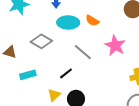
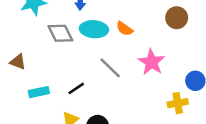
gray diamond: (41, 41) -> (60, 33), moved, turned 30
black line: (66, 73) -> (76, 88), moved

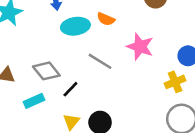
gray diamond: (60, 33) -> (46, 71), moved

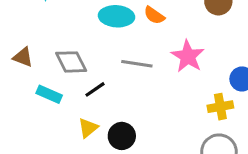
gray line: (100, 61) -> (137, 64), turned -35
cyan rectangle: (34, 101) -> (49, 94), turned 36

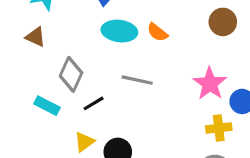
pink star: (188, 56) -> (210, 84), moved
brown triangle: (23, 57) -> (36, 37), moved
gray diamond: (71, 62) -> (71, 74), turned 48

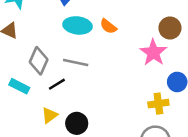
brown circle: (223, 22) -> (170, 28), moved
gray line: (137, 80) -> (76, 63), moved
pink star: (210, 84) -> (153, 53), moved

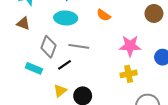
cyan ellipse: (78, 25) -> (66, 18), moved
pink star: (153, 53) -> (130, 46), moved, turned -30
yellow cross: (158, 104) -> (129, 74), moved

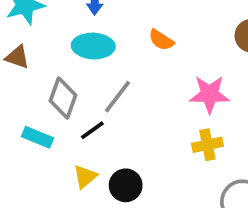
gray line: (79, 46) -> (117, 97), turned -60

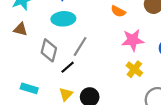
orange semicircle: (161, 40) -> (118, 11), moved
cyan rectangle: (37, 137) -> (29, 88), moved
yellow cross: (207, 145) -> (134, 69), turned -35

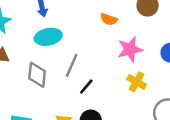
black line: (68, 67) -> (86, 87), moved

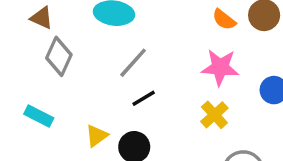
orange semicircle: (109, 19) -> (224, 20), moved
gray diamond: (37, 75) -> (59, 56), moved

